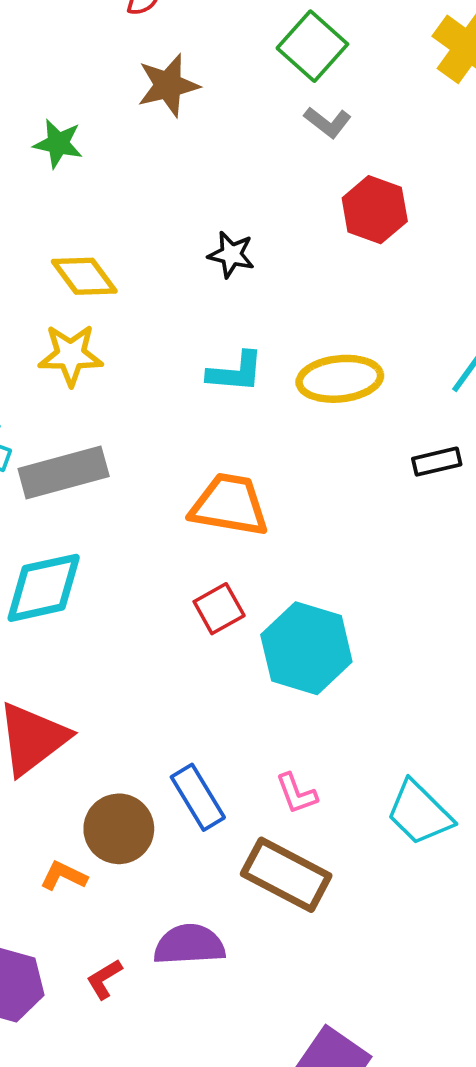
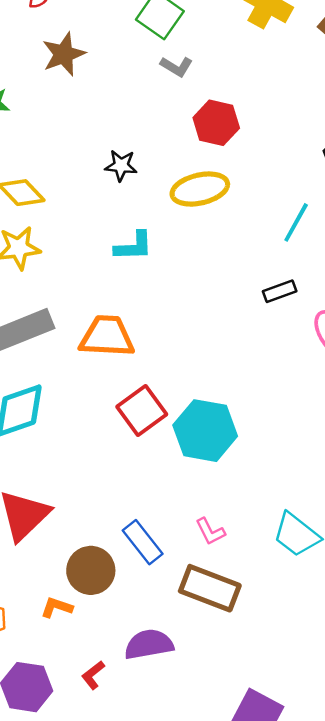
yellow ellipse: (340, 379) -> (200, 189), moved
orange trapezoid: (229, 505) -> (107, 336), moved
red square: (219, 609) -> (142, 410), size x1.4

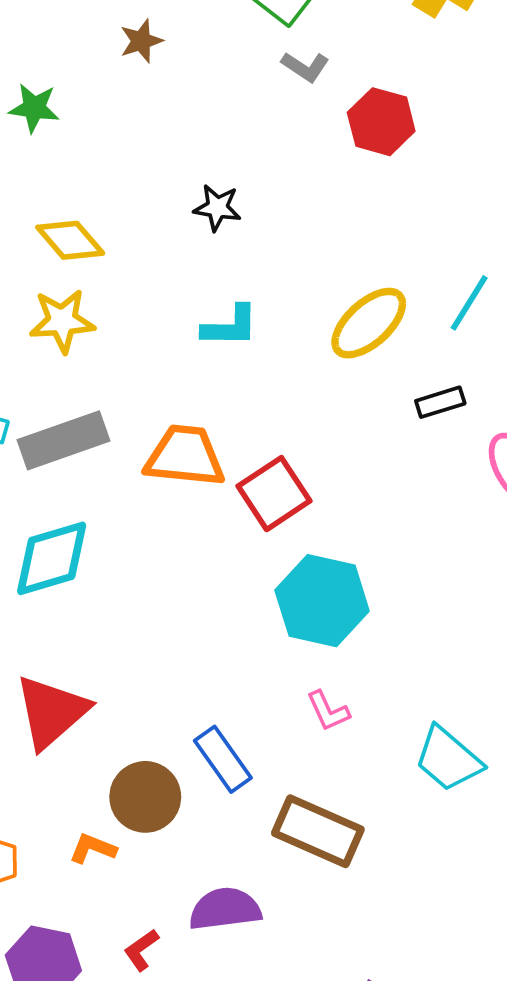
brown star: (64, 54) -> (141, 41), size x0.7
red hexagon: (216, 123) -> (381, 122), moved
yellow ellipse: (200, 189) -> (369, 323), moved, turned -32
red square: (142, 410) -> (274, 494), moved
pink L-shape: (210, 531) -> (328, 711), moved

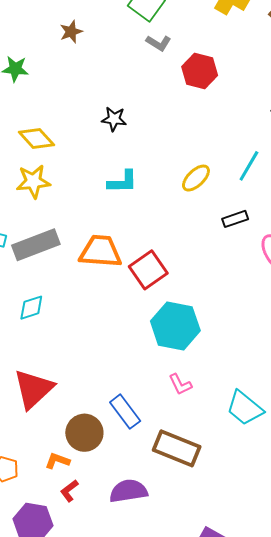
yellow ellipse: (369, 323) -> (196, 178), size x0.7
cyan diamond: (52, 558) -> (31, 308), size x0.6
red L-shape: (141, 950) -> (69, 491), moved

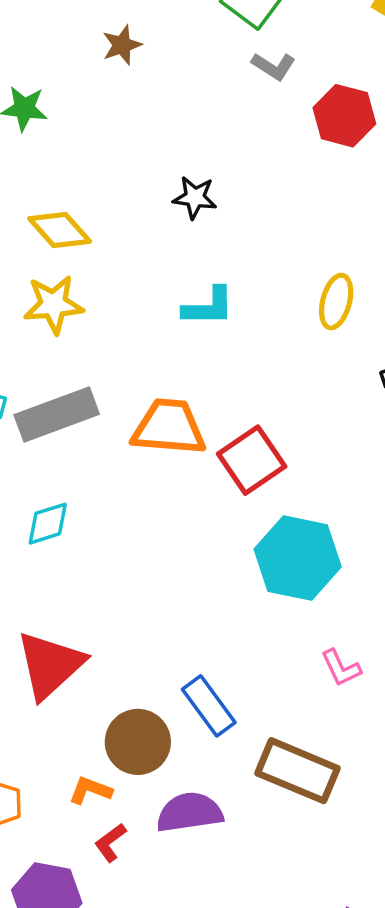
yellow ellipse: (196, 178) -> (336, 302), turned -32
pink L-shape: (180, 384) -> (341, 668), moved
purple semicircle: (128, 491) -> (190, 812), moved

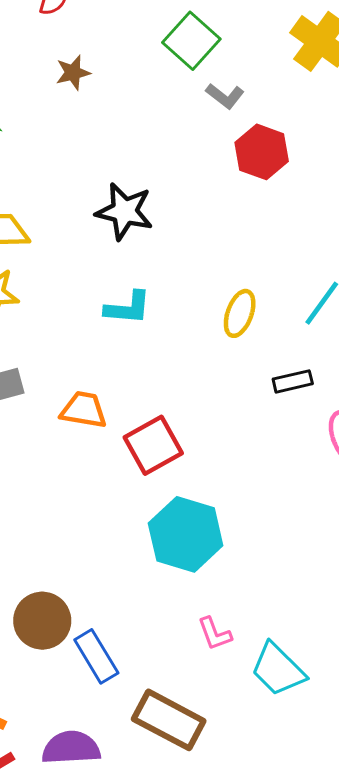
gray L-shape: (274, 66) -> (225, 96), moved
black star: (195, 198) -> (124, 211), size x1.5
orange trapezoid: (169, 427) -> (84, 410), size x0.7
brown circle: (138, 742) -> (42, 621), moved

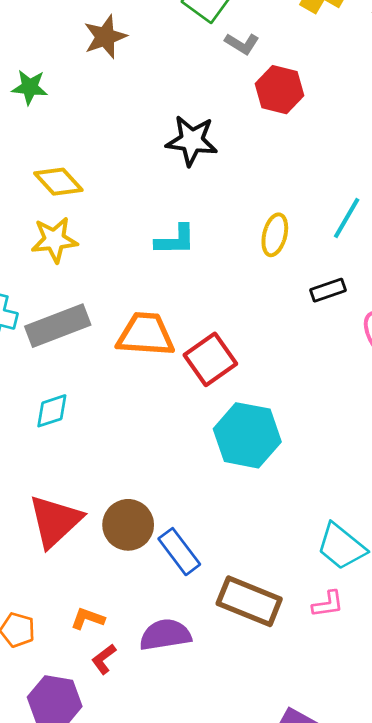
brown star: (73, 73) -> (105, 37), size x1.4
black star: (124, 211) -> (192, 141), moved
orange trapezoid: (84, 410) -> (146, 334), size x1.4
pink L-shape: (215, 634) -> (328, 604), moved, turned -72

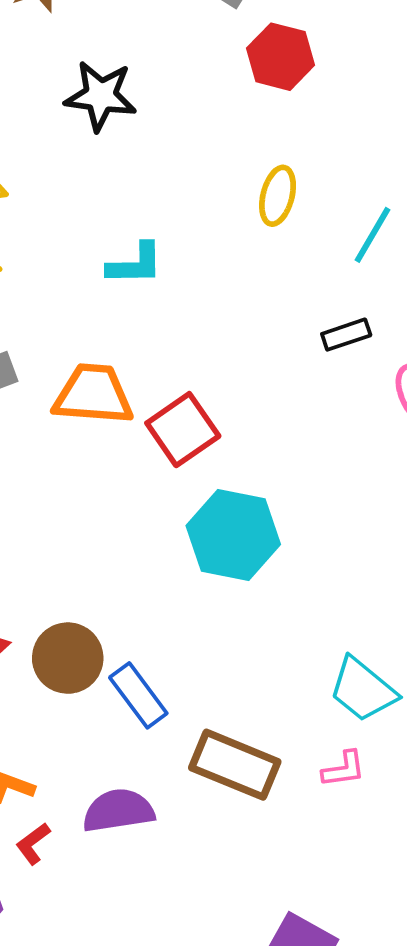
black star: (192, 141) -> (101, 96), moved
yellow ellipse: (275, 235) -> (278, 196), moved

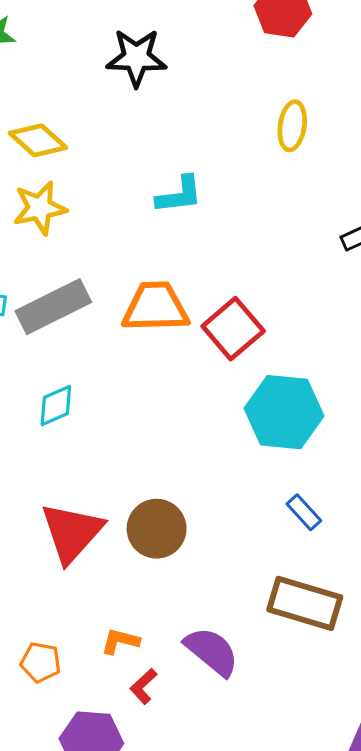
blue rectangle: (138, 695) -> (304, 512), moved, size x0.7
purple semicircle: (118, 811) -> (212, 651), turned 54

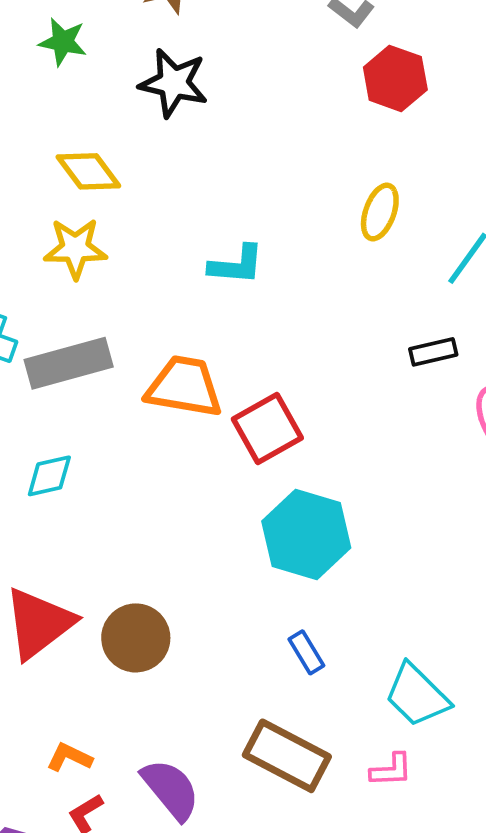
black star: (136, 58) -> (174, 83), moved

